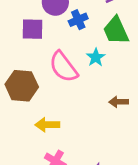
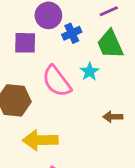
yellow arrow: (47, 125) -> (40, 140), size x1.4

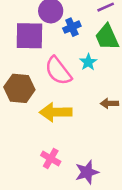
purple square: (25, 43) -> (29, 36), size x1.4
yellow arrow: (40, 140) -> (56, 112), moved

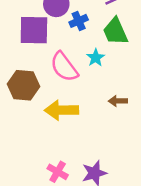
pink cross: (51, 158) -> (58, 172), moved

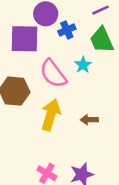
brown arrow: (118, 101) -> (89, 120), moved
yellow arrow: (62, 110) -> (51, 115), turned 108

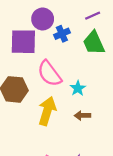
cyan star: (83, 65) -> (78, 88), moved

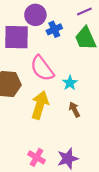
brown arrow: (82, 116) -> (74, 110), turned 64

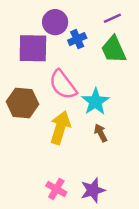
cyan star: (70, 83) -> (95, 102), size x1.5

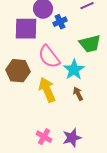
green trapezoid: (114, 50) -> (90, 44), moved, turned -80
yellow arrow: (60, 128) -> (47, 90), turned -40

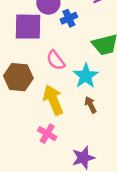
pink semicircle: (49, 57) -> (56, 60), size x0.7
pink cross: (44, 137) -> (47, 134), moved

